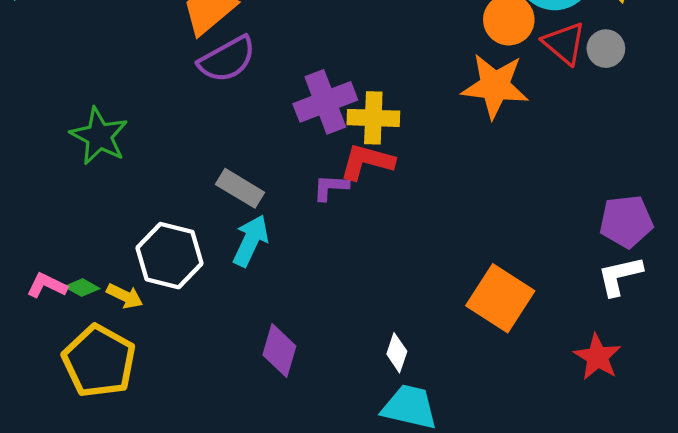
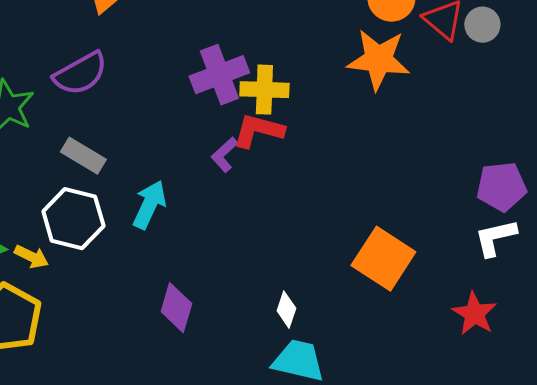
purple semicircle: (227, 59) -> (80, 74), moved
purple L-shape: (331, 187) -> (224, 155), turned -45
gray rectangle: (240, 188) -> (83, 156), moved

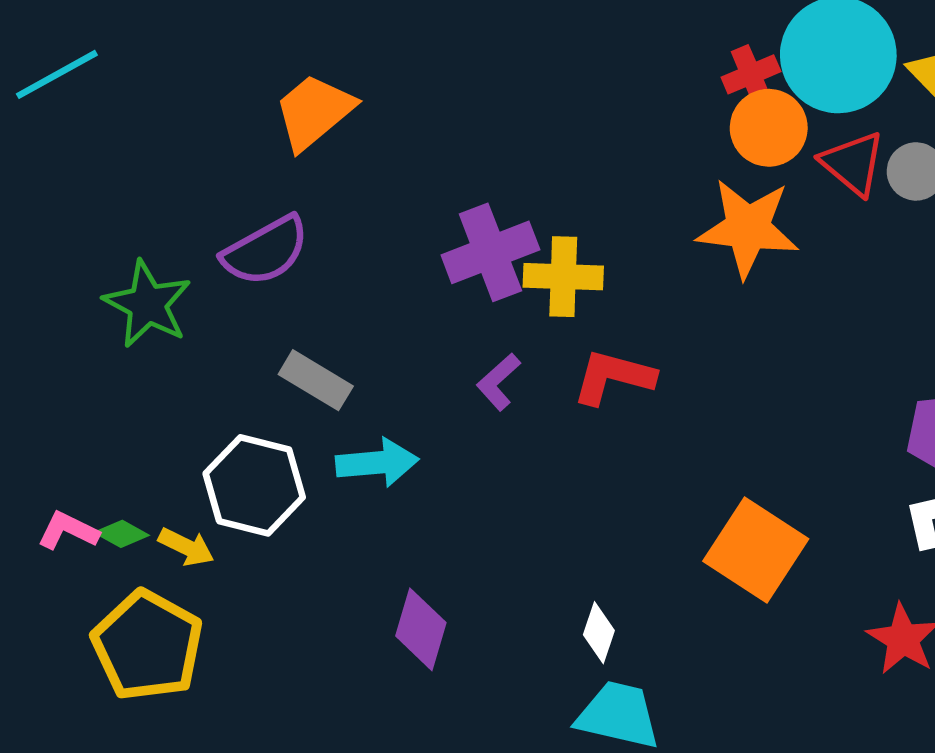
red L-shape: (258, 131) -> (613, 377), moved
gray rectangle: (83, 156) -> (316, 380), moved
cyan arrow: (149, 205) -> (377, 463), turned 60

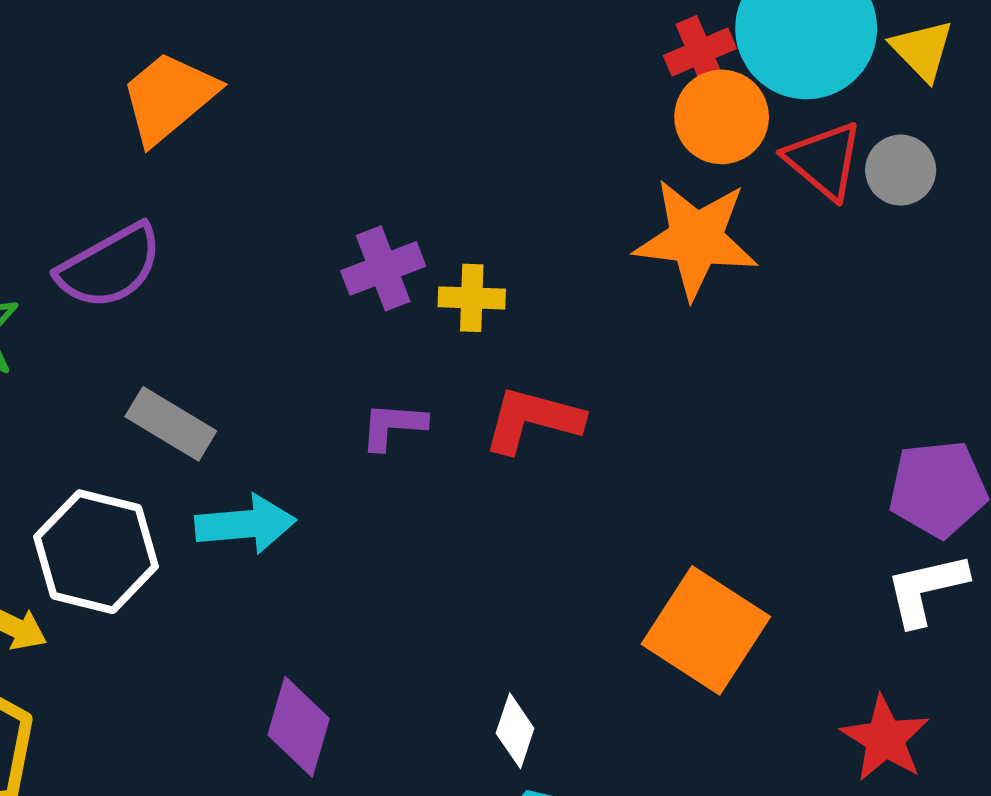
purple cross: (490, 252) -> (383, 268), size x0.7
yellow cross: (563, 277) -> (472, 298), size x0.7
purple L-shape: (499, 382) -> (393, 426), turned 46

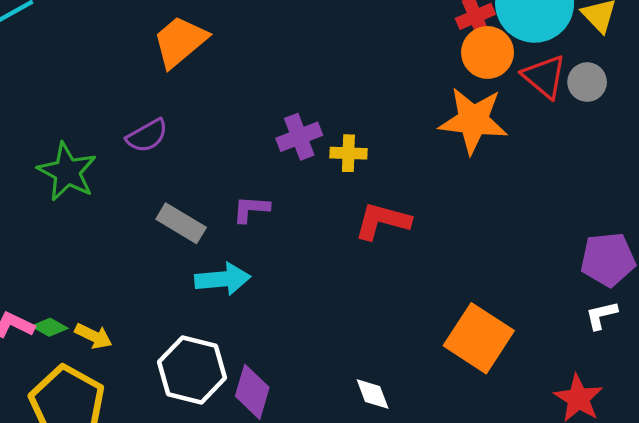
purple semicircle: (110, 266) -> (147, 136), size x0.7
purple L-shape: (393, 426) -> (251, 209), moved
white hexagon: (96, 552) -> (192, 370), moved
white L-shape: (926, 589) -> (601, 315), size x0.7
white diamond: (515, 731) -> (373, 394), turned -39

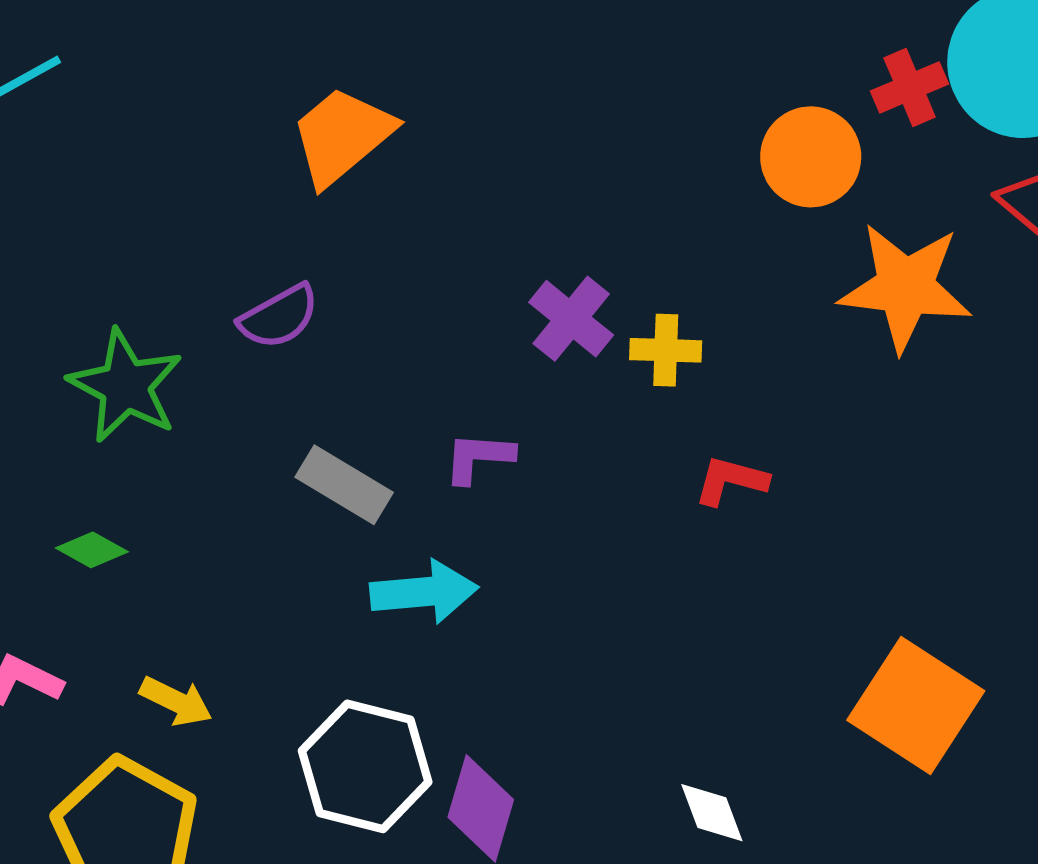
orange circle: (487, 52) -> (811, 157), moved
purple cross: (299, 137) -> (571, 319), turned -30
red L-shape: (382, 221) -> (731, 481), size x0.7
green diamond: (50, 327) -> (92, 550), moved

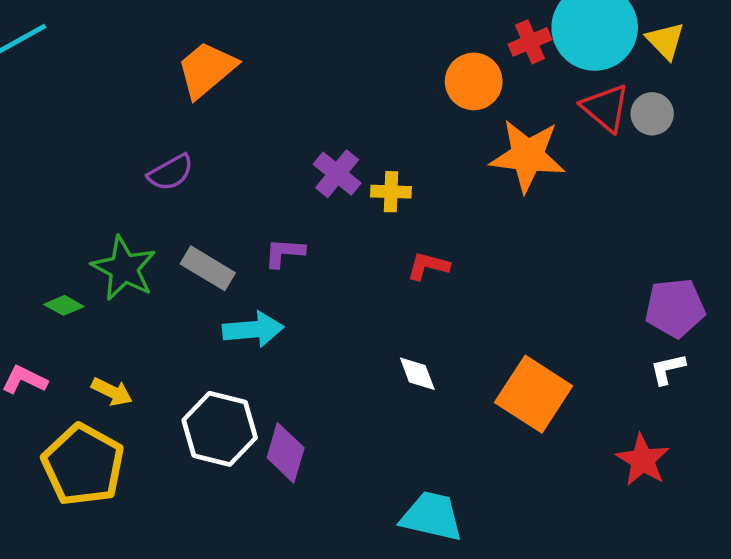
green star: (126, 386) -> (124, 268), moved
white diamond: (712, 813) -> (417, 374), moved

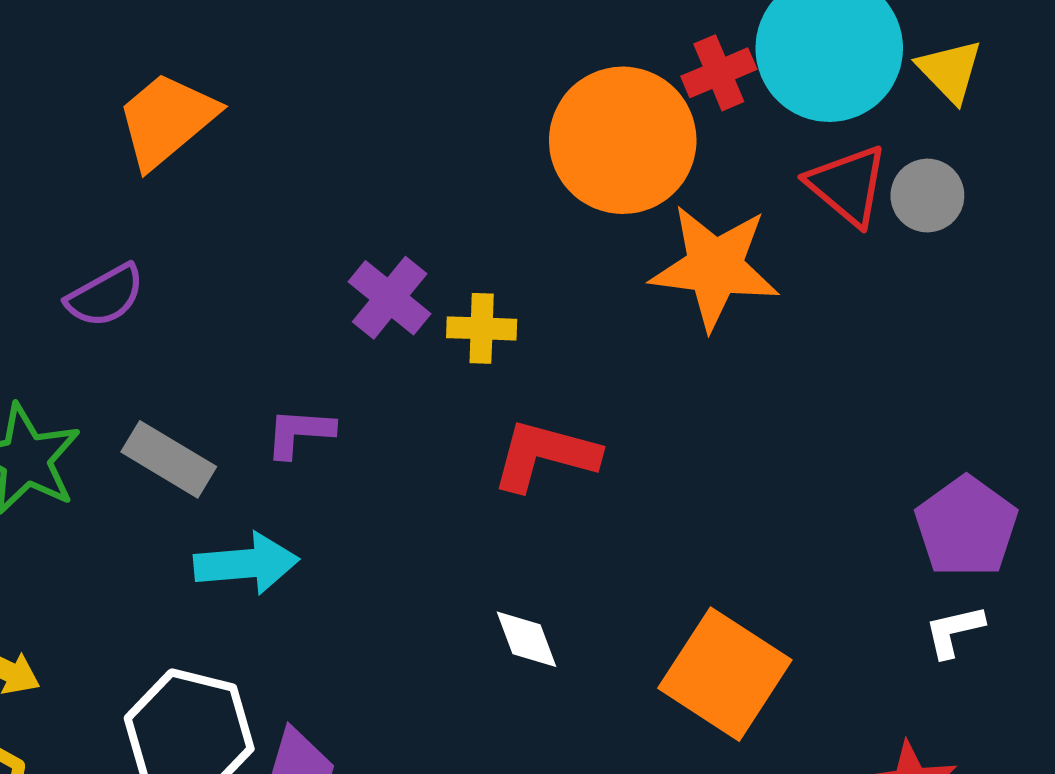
orange circle: (474, 81) -> (623, 140), size x1.5
red L-shape: (428, 266) -> (545, 455), size x1.5
purple pentagon: (675, 308) -> (966, 527), turned -30

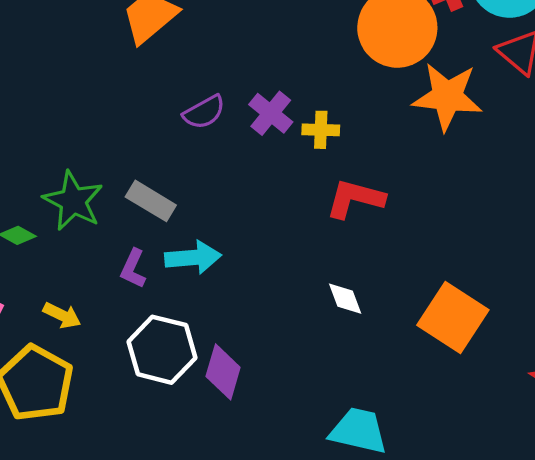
purple semicircle: (105, 296) -> (204, 112), moved
purple L-shape: (300, 433) -> (133, 269), moved, turned -69

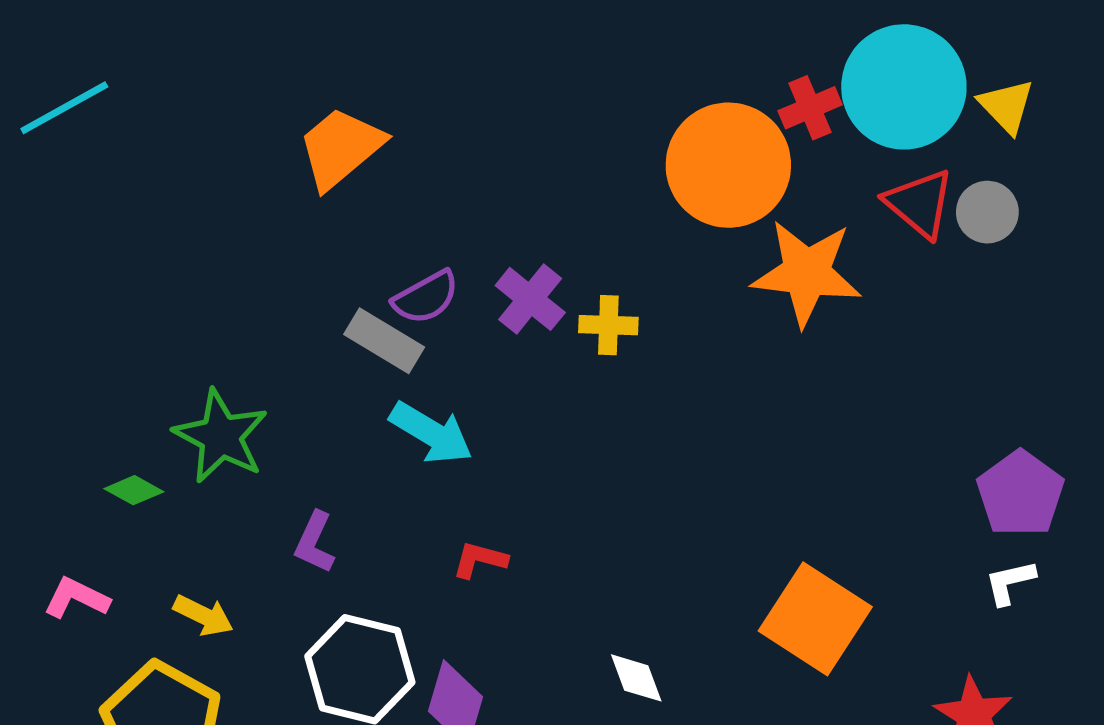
red L-shape: (355, 199) -> (480, 560), moved, size x0.6
gray rectangle: (151, 201) -> (384, 341), moved
cyan arrow: (193, 258) -> (431, 433), moved, turned 36
white diamond: (345, 299) -> (636, 678), moved

